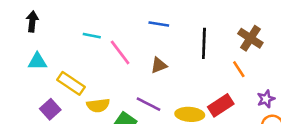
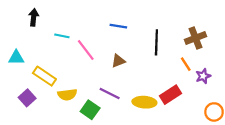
black arrow: (32, 21) -> (34, 17), moved
brown cross: (250, 38) -> (196, 38), turned 36
purple star: (266, 99) -> (203, 76), moved

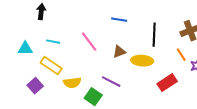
cyan line: (62, 36) -> (53, 42), moved
yellow ellipse: (144, 102) -> (142, 61), moved

